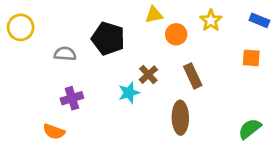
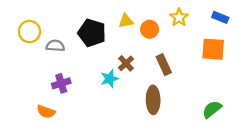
yellow triangle: (154, 15) -> (126, 21), moved
yellow circle: (21, 27) -> (29, 32), moved
orange square: (251, 58) -> (213, 49), size x1.5

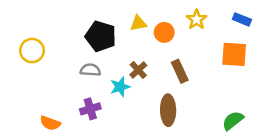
yellow circle: (29, 32) -> (32, 51), moved
gray semicircle: (55, 46) -> (90, 70), moved
purple cross: (61, 83) -> (90, 109), moved

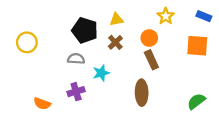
orange circle: (164, 32) -> (149, 38), moved
brown cross: (138, 70) -> (115, 42), moved

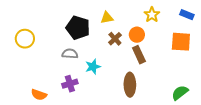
brown cross: (115, 42) -> (115, 39), moved

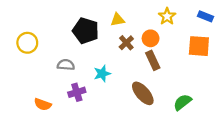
gray semicircle: (70, 54) -> (66, 65), moved
brown ellipse: (130, 85) -> (143, 93), turned -40
green semicircle: (180, 93) -> (182, 102), moved

